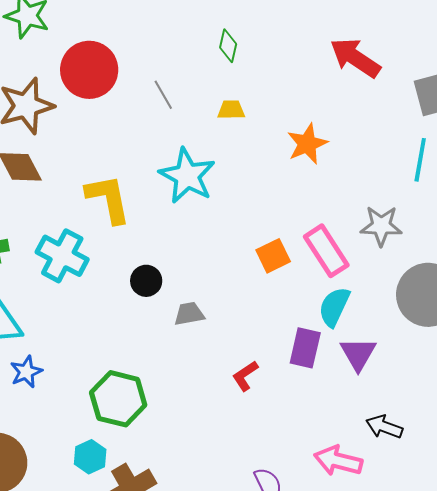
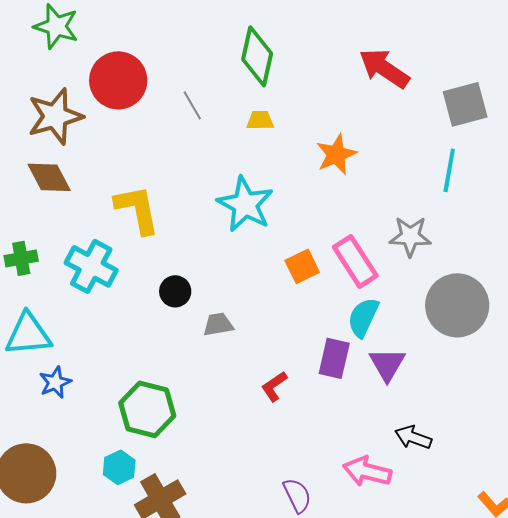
green diamond: (228, 46) -> (257, 56), size x1.8
cyan star: (187, 176) -> (245, 204), moved

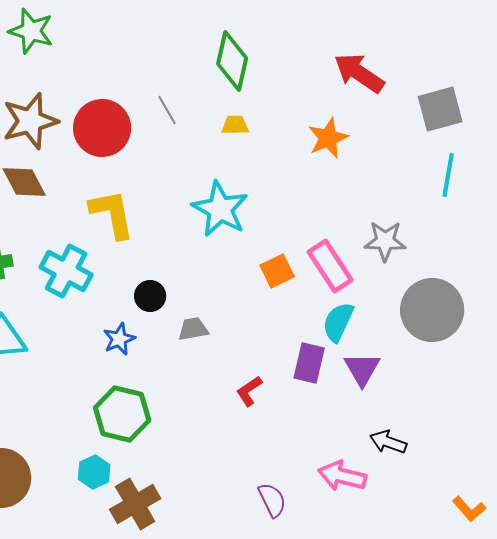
red circle: (118, 80) -> (102, 128), moved
orange star: (336, 154) -> (328, 138), moved
cyan line: (449, 170) -> (448, 175), moved
blue star: (55, 382) -> (119, 339), moved

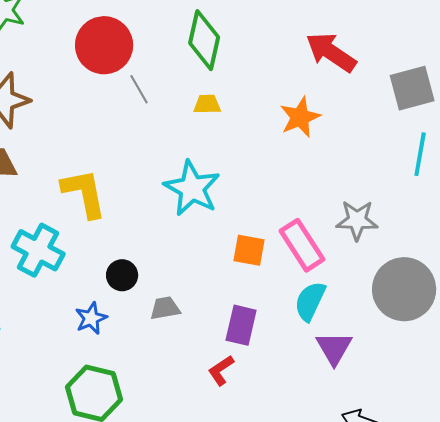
red circle: (102, 128) -> (104, 45), moved
orange square: (277, 271) -> (249, 250), turned 36
purple rectangle: (309, 363) -> (241, 325), moved

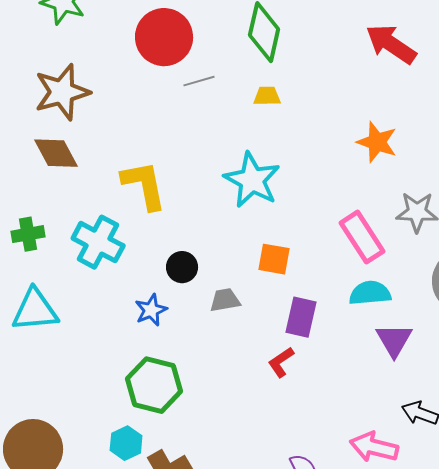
gray line: (139, 89) -> (199, 81), turned -76
orange star: (300, 117) -> (377, 142), moved, turned -30
orange square: (249, 250) -> (274, 259), moved
cyan semicircle: (310, 301) -> (370, 293), turned 60

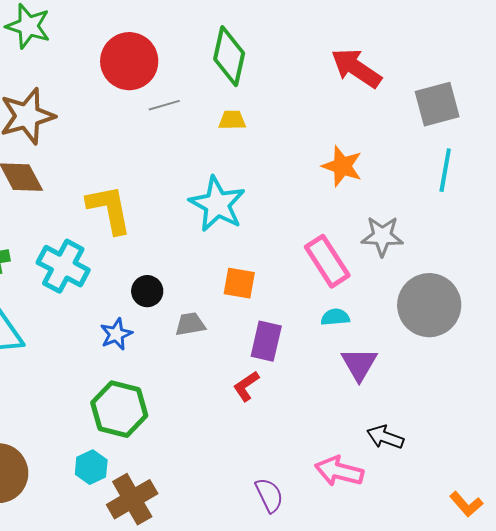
cyan semicircle: (370, 293) -> (335, 317), size x0.7

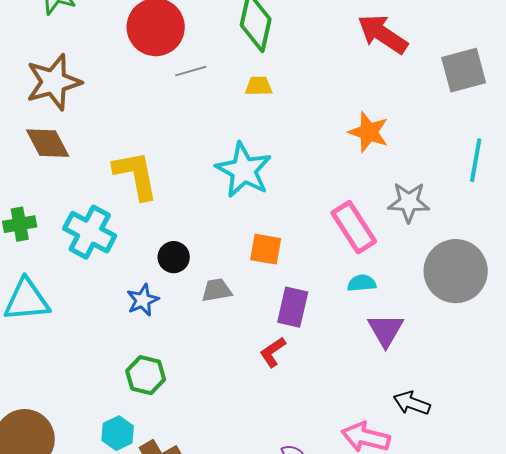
cyan line: (445, 170) -> (476, 160), moved
green hexagon: (119, 409) -> (146, 375), size x0.7

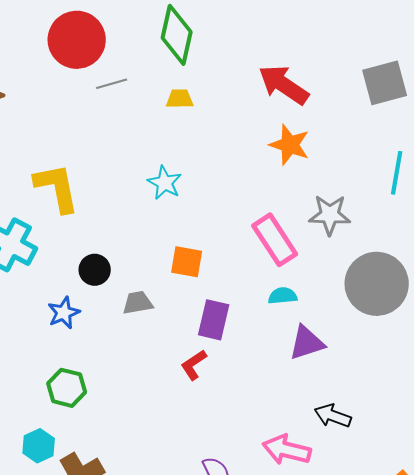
red arrow: (383, 34) -> (284, 85), moved
cyan star: (244, 170) -> (165, 183), size x0.6
purple triangle: (386, 330) -> (307, 343), turned 42

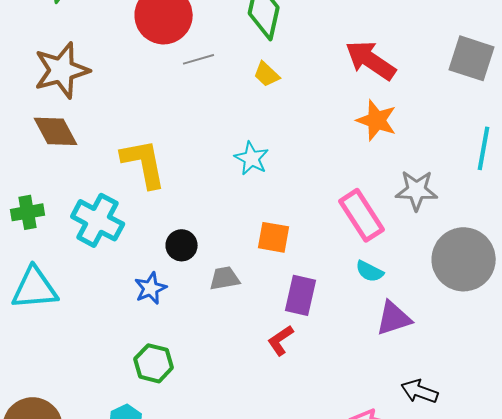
gray square: (385, 83) -> (472, 58), turned 33
yellow trapezoid: (180, 99) -> (267, 74), turned -136
cyan semicircle: (283, 296) -> (370, 271), turned -148

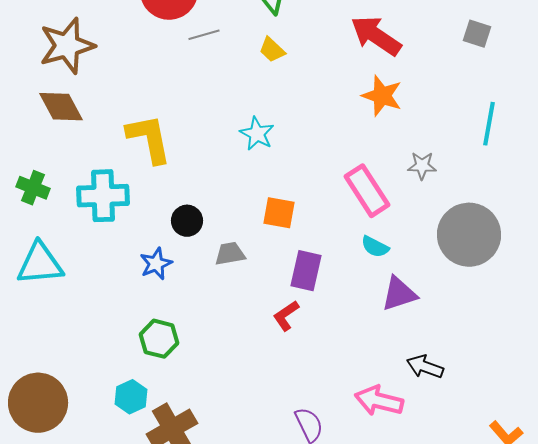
gray square: (472, 58) -> (477, 34), size x0.6
gray star: (417, 190) -> (422, 166), size x0.7
green cross: (28, 212) -> (33, 188), turned 32
cyan cross: (98, 220) -> (103, 196), turned -30

